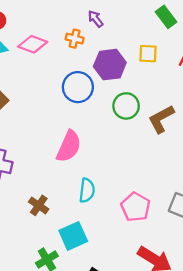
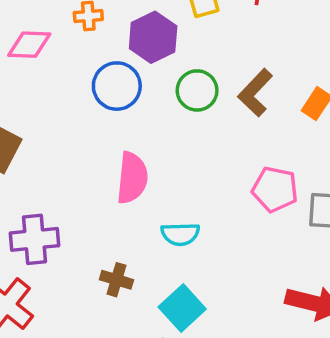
cyan semicircle: (87, 190) -> (180, 234), turned 100
pink pentagon: (136, 207) -> (275, 189), moved

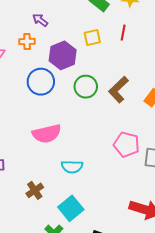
pink semicircle: (132, 178) -> (47, 134), turned 68
brown cross: (116, 280) -> (35, 190), turned 36

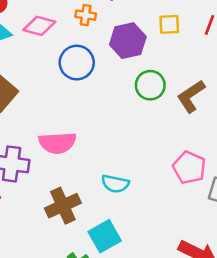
blue circle: (41, 82) -> (77, 63), moved
pink semicircle: (47, 134) -> (57, 143), moved
brown cross: (35, 190) -> (63, 206), size x1.5

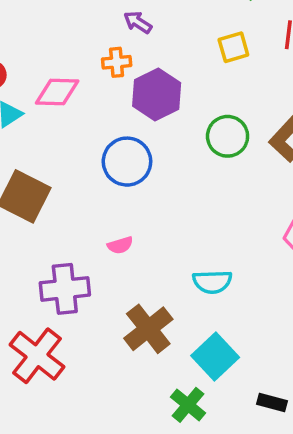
purple hexagon: (128, 41) -> (157, 94), moved
blue circle: (77, 63) -> (127, 162), moved
pink semicircle: (57, 143) -> (120, 245), size x0.5

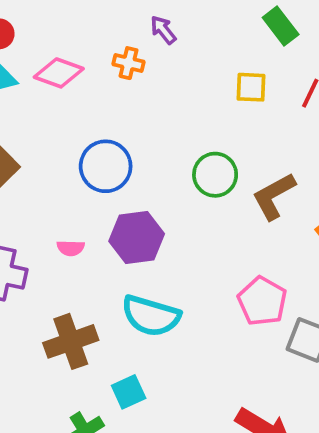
purple hexagon: (157, 94) -> (137, 238), moved
cyan semicircle: (212, 282) -> (151, 316), size x1.4
cyan square: (215, 357) -> (129, 392), size x0.7

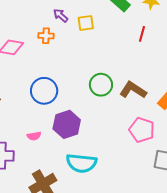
yellow square: (251, 87) -> (86, 23), moved
brown L-shape: (274, 196) -> (133, 90), turned 72
pink pentagon: (262, 301) -> (142, 130), moved

